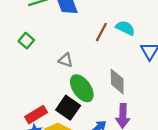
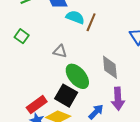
cyan semicircle: (125, 28) -> (75, 17), moved

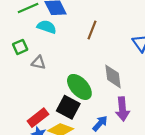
cyan semicircle: (75, 17) -> (47, 27), moved
green square: (22, 36) -> (20, 47), turned 32
gray triangle: (60, 51) -> (38, 63), moved

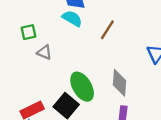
cyan semicircle: (47, 27) -> (72, 18), moved

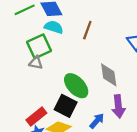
green square: (28, 32) -> (39, 46), moved, size x1.6

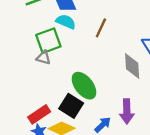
gray diamond: (109, 75) -> (132, 66), moved

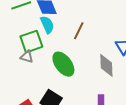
cyan semicircle: (66, 22) -> (47, 25), turned 42
green ellipse: (84, 86) -> (63, 64), moved

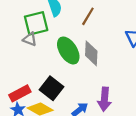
gray diamond: (106, 65) -> (91, 53), moved

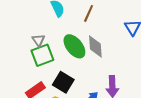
green square: (36, 23) -> (42, 55), moved
gray triangle: (30, 39) -> (38, 40), turned 40

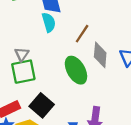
green ellipse: (74, 46) -> (76, 70), moved
gray diamond: (95, 46) -> (100, 55), moved

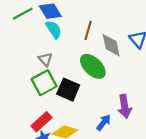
gray triangle: (22, 54) -> (45, 59), moved
black square: (42, 105) -> (68, 90), moved

